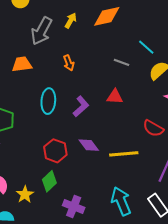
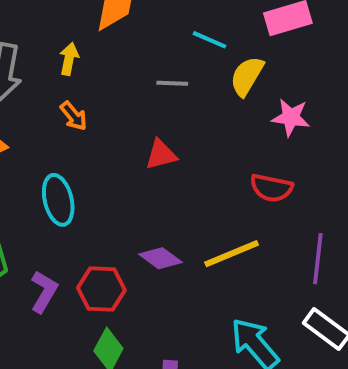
yellow arrow: (71, 21) -> (69, 59), moved
red triangle: (115, 97) -> (161, 155), moved
purple L-shape: (81, 106) -> (44, 292), moved

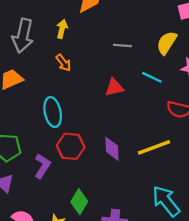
cyan line: (210, 40) -> (152, 77), moved
purple diamond: (161, 258) -> (112, 149), turned 50
red hexagon: (101, 289) -> (71, 146), moved

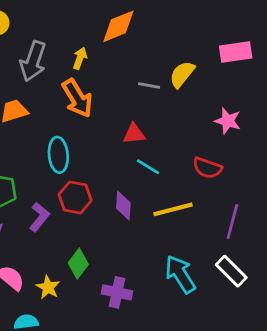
yellow semicircle: (167, 43) -> (182, 74), moved
orange arrow: (63, 63) -> (77, 98), size x1.8
cyan line: (152, 77) -> (148, 167), moved

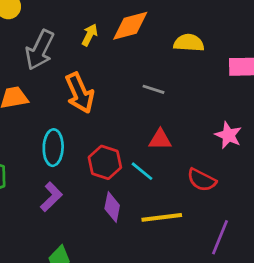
yellow arrow: (80, 58) -> (90, 35), moved
yellow semicircle: (182, 74) -> (189, 43), moved, turned 48
red triangle: (134, 134) -> (160, 140), moved
red hexagon: (75, 198) -> (105, 162), moved
purple L-shape: (39, 217) -> (51, 197), moved

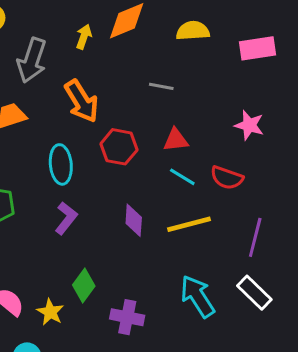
red hexagon: (105, 162) -> (119, 147), moved
cyan line: (142, 171) -> (182, 177), moved

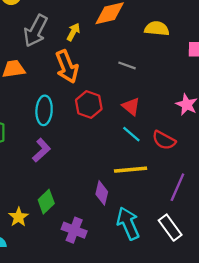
yellow arrow: (84, 37) -> (73, 32), moved
red triangle: (176, 140) -> (131, 106), turned 36
purple diamond: (134, 220) -> (102, 193), moved

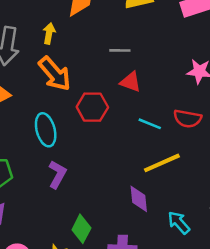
red triangle: (131, 106) -> (131, 82), moved
cyan arrow: (128, 223) -> (179, 223), size x0.7

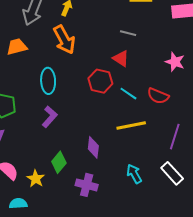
gray line: (120, 50) -> (128, 33), moved
red hexagon: (92, 107) -> (100, 81), moved
purple diamond: (139, 199) -> (93, 147), moved

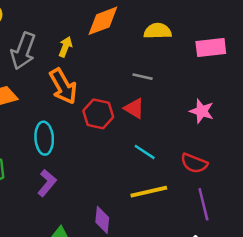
red hexagon: (100, 81) -> (98, 114), moved
red semicircle: (158, 96) -> (194, 163), moved
purple line: (175, 137) -> (203, 204), turned -30

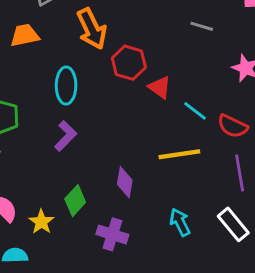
gray line: (143, 77) -> (202, 26), moved
red triangle: (134, 108) -> (160, 87), moved
cyan line: (145, 152) -> (195, 111), moved

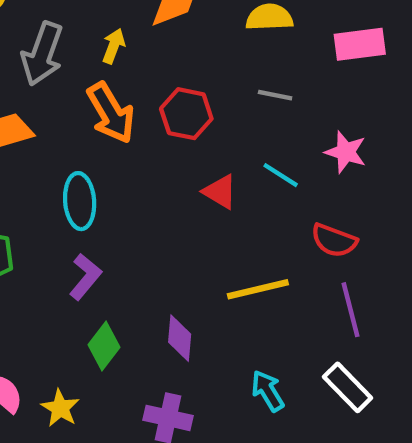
red hexagon: (129, 63) -> (186, 114), moved
cyan line: (195, 111) -> (281, 175), moved
green diamond: (75, 201) -> (104, 346), moved

